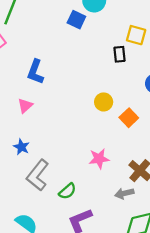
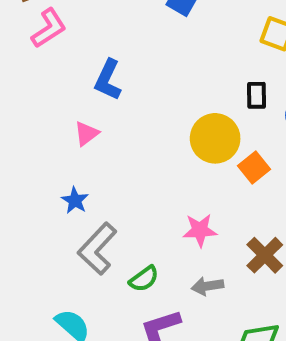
black rectangle: (119, 54) -> (257, 95), moved
yellow circle: (104, 102) -> (215, 138), size x1.6
gray arrow: (124, 193) -> (207, 286), moved

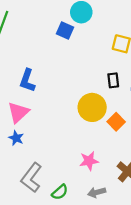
pink triangle: (87, 134) -> (18, 112), size x1.5
blue star: (75, 200) -> (16, 138), moved

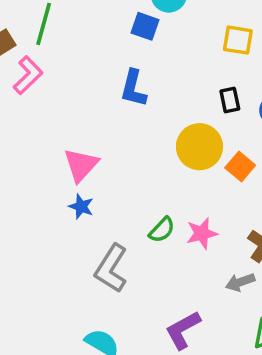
blue L-shape: (27, 80) -> (133, 88), moved
green semicircle: (60, 192) -> (162, 230), moved
gray arrow: (97, 192) -> (240, 282), moved

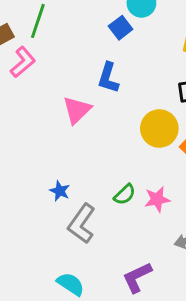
blue square: (145, 26) -> (121, 28), turned 30
pink triangle: (81, 165) -> (77, 110), moved
blue star: (81, 207) -> (60, 191), moved

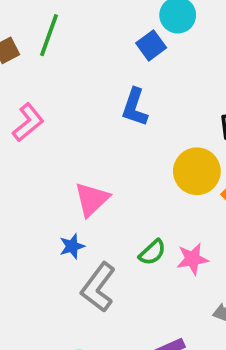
pink L-shape: (23, 62) -> (28, 122), moved
pink triangle: (77, 110) -> (92, 199), moved
blue star: (60, 191) -> (72, 246), turned 30

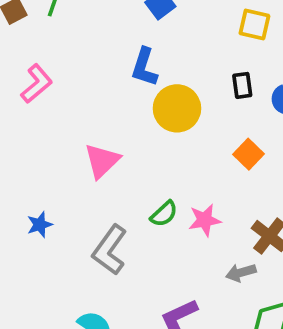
yellow circle: (197, 171) -> (177, 108), moved
blue star: (72, 246) -> (40, 225), moved

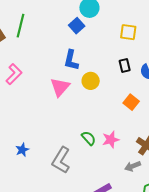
yellow circle: (177, 108) -> (91, 81), size x0.7
pink triangle: (102, 161) -> (60, 87), moved
green semicircle: (164, 214) -> (89, 138), turned -84

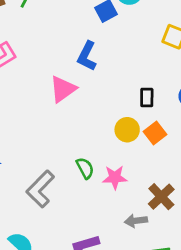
black rectangle: (125, 65) -> (147, 97), moved
yellow circle: (91, 81) -> (127, 130), moved

